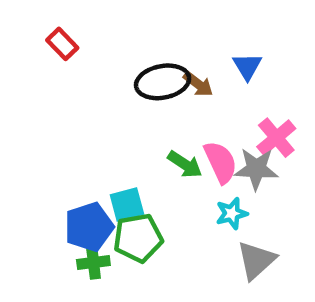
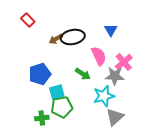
brown arrow: (198, 84) -> (56, 39), moved, turned 112
pink semicircle: (221, 162) -> (99, 56), moved
cyan star: (232, 213) -> (104, 96), size x1.5
blue pentagon: (89, 227) -> (40, 74), moved

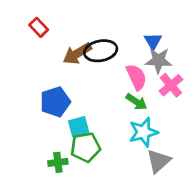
brown arrow: (56, 39) -> (77, 54), size x1.5
green arrow: (83, 74) -> (136, 102), moved
gray star: (115, 76) -> (159, 60), moved

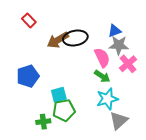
blue triangle: (153, 41) -> (115, 31), turned 40
blue pentagon: (55, 102) -> (28, 76), moved

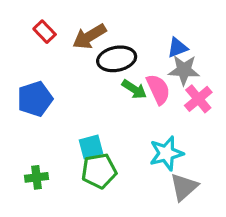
brown arrow: (58, 40) -> (89, 36), moved
blue pentagon: (28, 76) -> (35, 99), moved
green arrow: (102, 76) -> (134, 89), moved
green cross: (43, 122) -> (37, 177), moved

